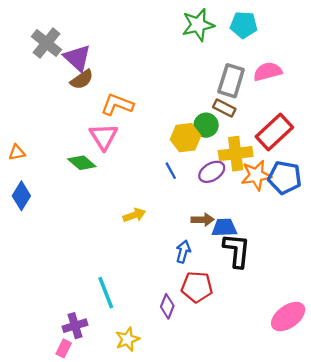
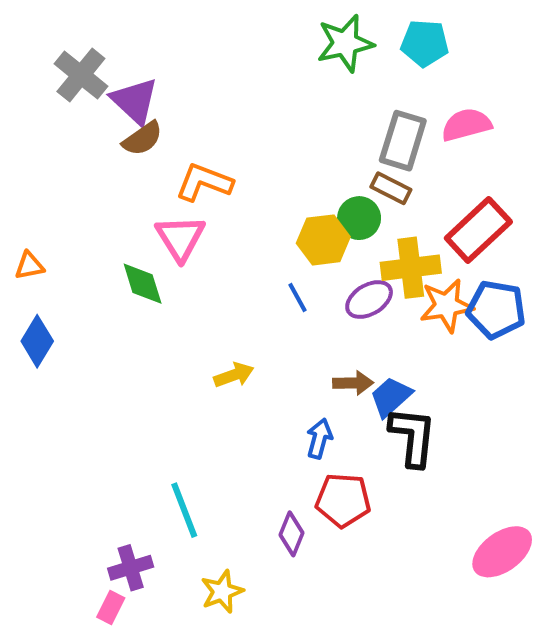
green diamond: (82, 163) -> (143, 284), turned 32
blue trapezoid: (224, 228) -> (391, 397), turned -40

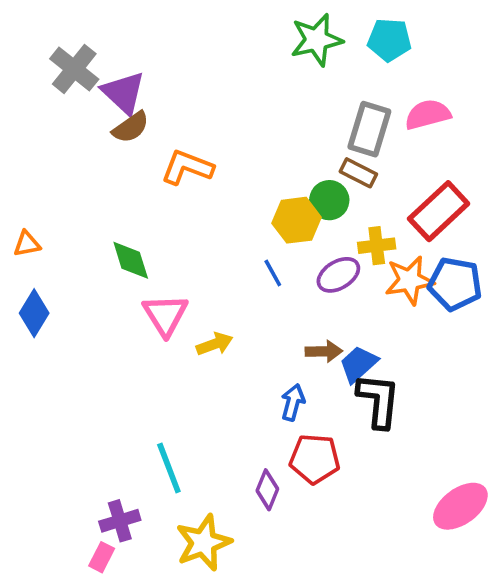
pink triangle: (180, 238) -> (165, 315), moved
yellow cross: (411, 268) -> (377, 246), size x0.7
yellow star: (222, 592) -> (204, 543), size x1.4

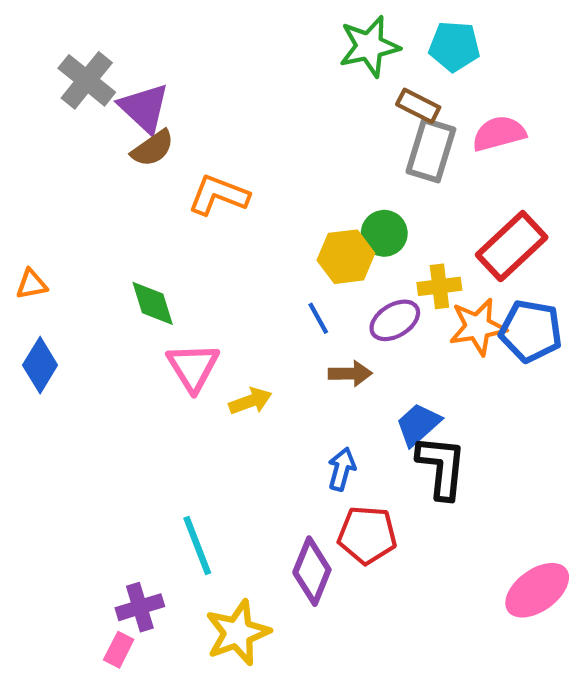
brown rectangle: (358, 173) -> (418, 106), moved
brown arrow: (324, 351) -> (350, 374), moved
purple diamond: (267, 490) -> (312, 571), size x1.4

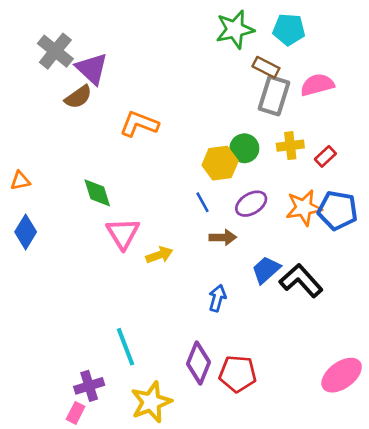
brown semicircle: (153, 148) -> (78, 97), moved
red rectangle: (512, 246) -> (325, 156), size x0.5
yellow cross: (439, 286) -> (290, 146), moved
black L-shape: (442, 467) -> (301, 281), moved, turned -48
red pentagon: (367, 535) -> (238, 374), moved

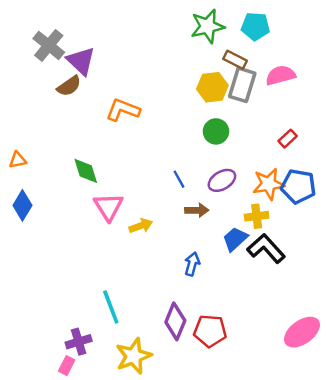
yellow cross: (290, 146) -> (257, 216), moved
yellow hexagon: (220, 163) -> (212, 87), moved

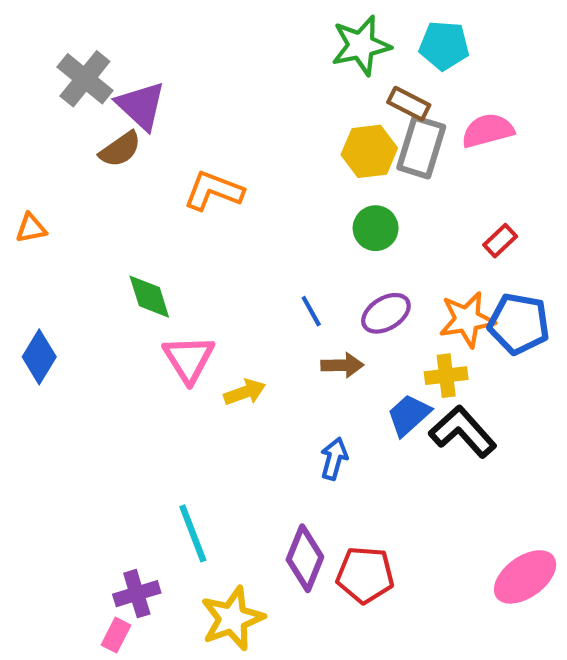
orange triangle: (18, 160) -> (31, 228), moved

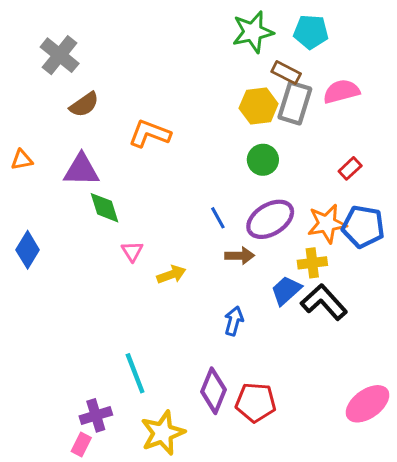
purple triangle: (141, 106) -> (81, 170), moved, turned -42
purple ellipse: (386, 313) -> (270, 219), size x1.4
pink triangle: (189, 359) -> (132, 251), size x0.6

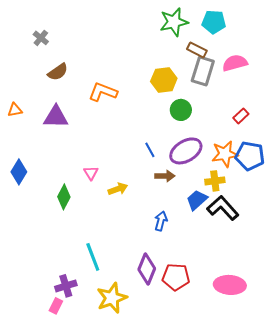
gray cross: (60, 55) -> (41, 38), size x0.6
yellow hexagon: (259, 106) -> (164, 80), moved
green diamond: (105, 208) -> (64, 197), moved, turned 45
pink ellipse: (368, 404) -> (230, 285), moved, turned 40

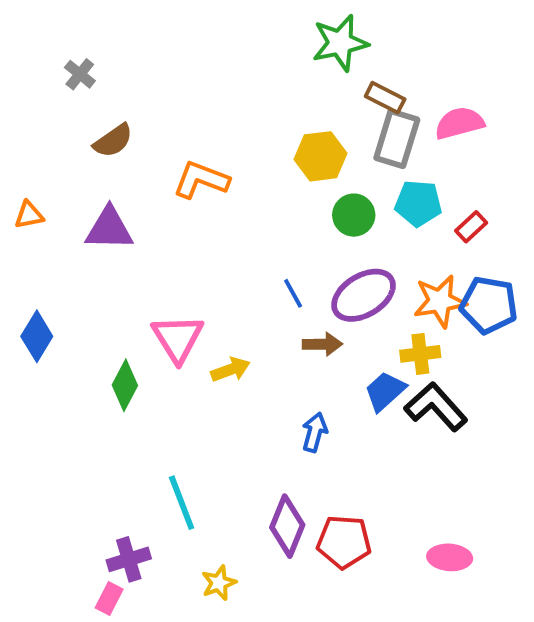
cyan pentagon: (214, 22) -> (418, 203), moved
pink triangle: (91, 173) -> (178, 338), size x1.8
pink ellipse: (230, 285) -> (450, 557), size x0.7
yellow star: (112, 298) -> (219, 583), size x0.6

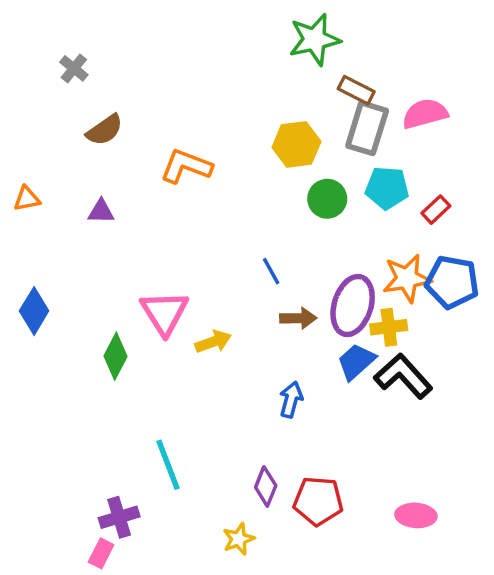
purple triangle: (109, 229) -> (101, 211), size x0.6
purple ellipse: (364, 295) -> (353, 306), moved, turned -42
purple diamond: (287, 526) -> (266, 486), size x0.7
yellow star: (219, 583) -> (239, 539), moved

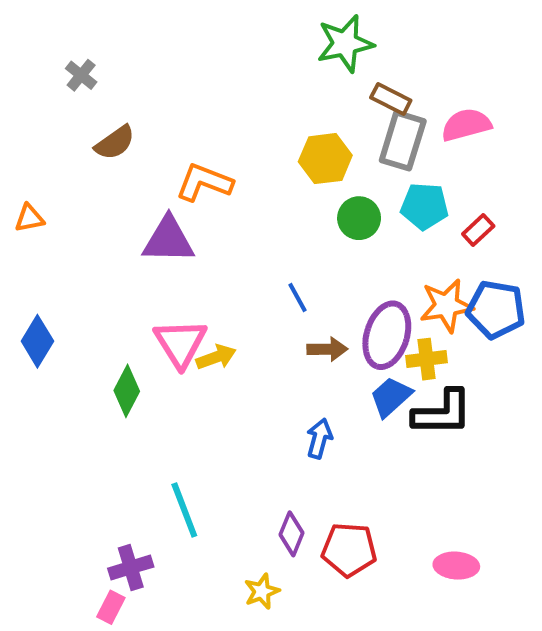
purple triangle: (101, 211) -> (168, 240), moved, size x1.8
yellow arrow: (213, 342) -> (216, 357), moved
black L-shape: (403, 376) -> (442, 413), turned 132

